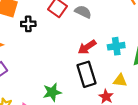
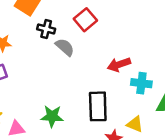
gray semicircle: (83, 12) -> (65, 47), moved
red arrow: (87, 47) -> (119, 65), moved

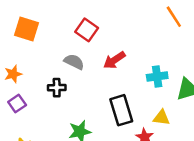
black cross: (46, 29) -> (57, 88), moved
red arrow: (119, 65) -> (114, 60), moved

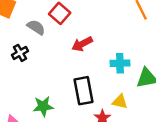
gray semicircle: (74, 62) -> (36, 27), moved
black cross: (57, 88) -> (20, 53), moved, turned -35

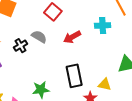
gray semicircle: (36, 27) -> (39, 37), moved
cyan cross: (120, 63) -> (103, 25), moved

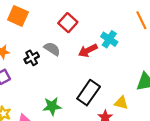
cyan cross: (103, 25) -> (109, 39), moved, turned 35
black rectangle: (74, 76) -> (89, 93), turned 45

